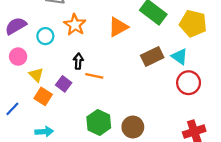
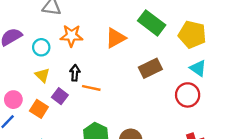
orange star: (75, 25) -> (71, 36), turned -30
pink circle: (18, 57) -> (13, 100), moved
cyan triangle: (179, 57) -> (198, 68), moved
yellow triangle: (36, 75) -> (42, 75), moved

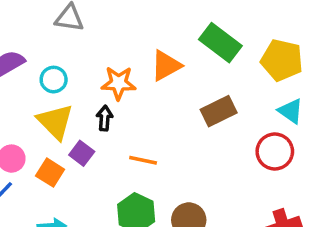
orange star: (71, 36) -> (119, 83), moved
yellow triangle: (42, 75) -> (55, 122), size x1.6
orange line: (91, 88) -> (143, 160), moved

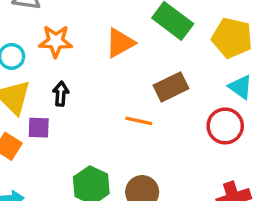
orange star: (119, 83) -> (56, 41), moved
purple square: (82, 153) -> (39, 128), turned -35
orange line: (143, 160) -> (139, 121), moved

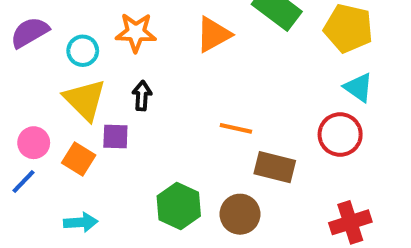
brown rectangle: (171, 87) -> (275, 167), moved, turned 40

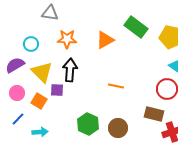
purple semicircle: (30, 32) -> (15, 65), moved
cyan circle: (83, 51) -> (31, 44), moved
black arrow: (142, 96) -> (70, 70), size x1.6
brown rectangle: (275, 167) -> (154, 114), moved
blue line: (23, 181) -> (18, 119), moved

